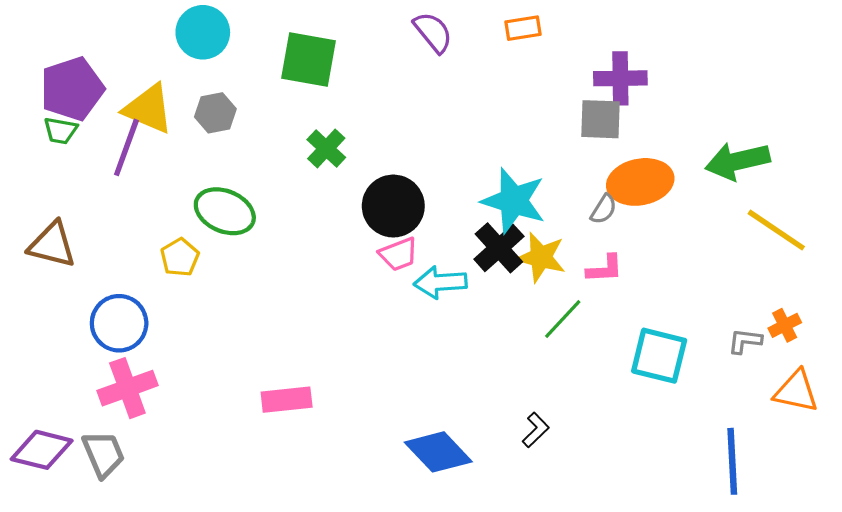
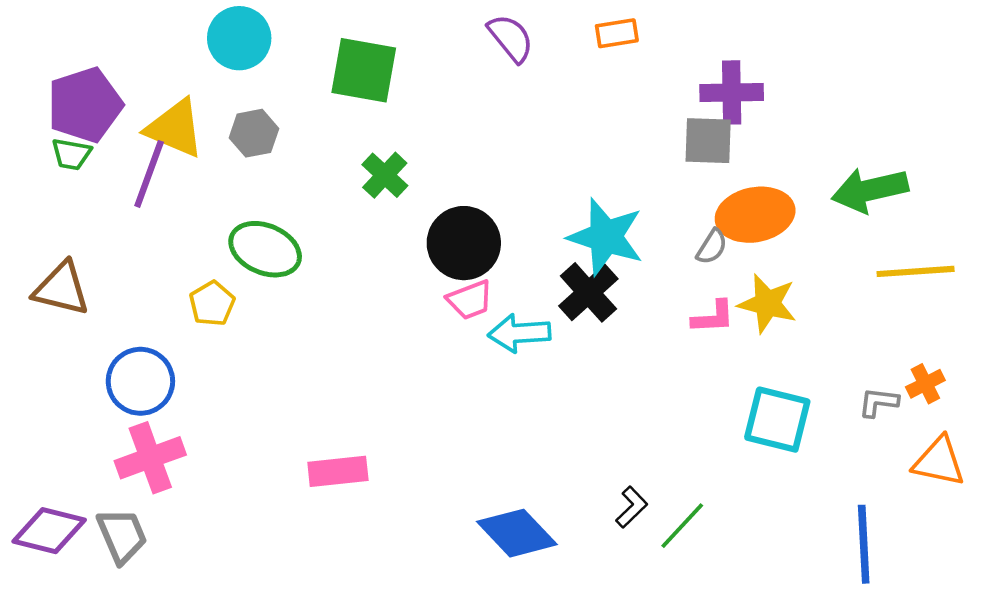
yellow line: (776, 230) -> (916, 271), turned -38
yellow star: (541, 257) -> (767, 304), moved
green line: (563, 319) -> (682, 526), moved

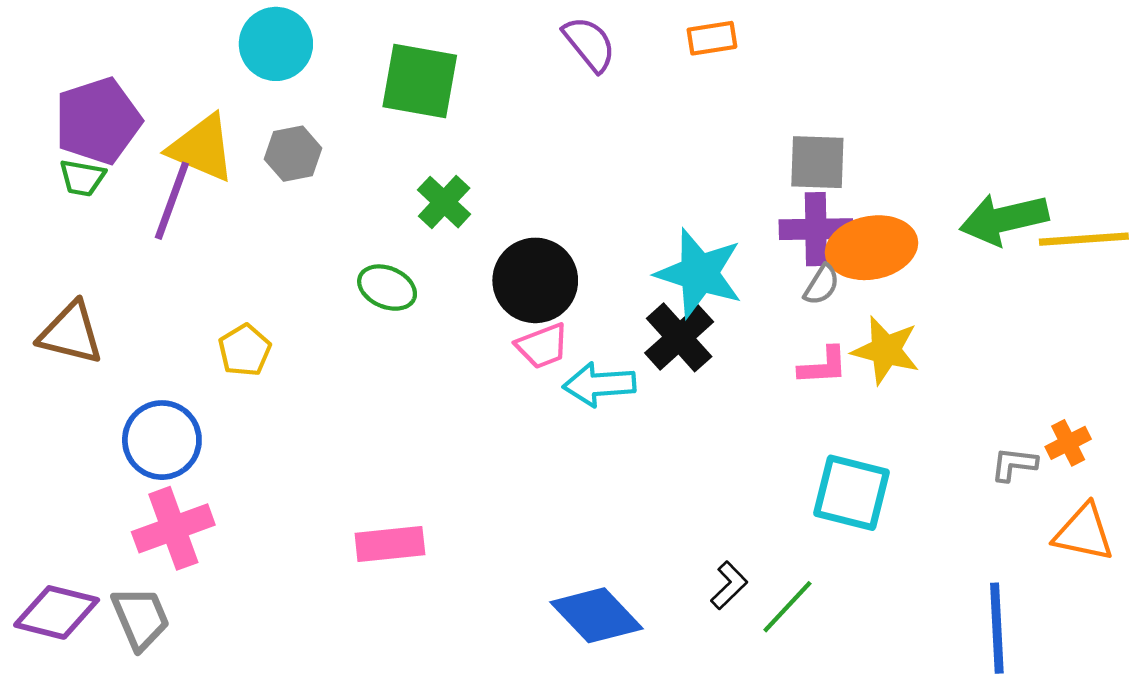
purple cross: (732, 92) -> (816, 229), moved
green ellipse: (265, 249) -> (387, 288), moved, size x0.7
yellow line: (916, 271) -> (1084, 239), moved
cyan square: (777, 420) -> (852, 493), moved

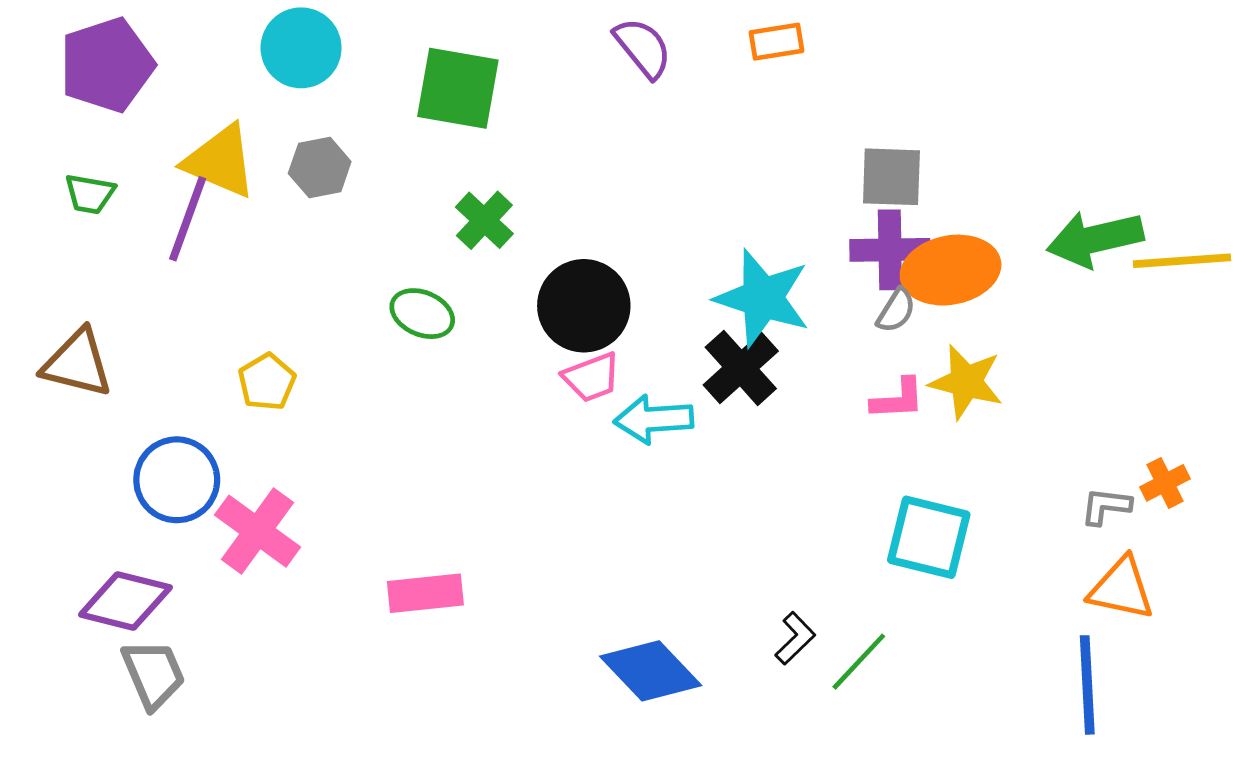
purple pentagon: (98, 121) -> (107, 65), moved
pink cross: (173, 528) -> (258, 531), moved, turned -34
orange triangle: (1084, 533) -> (1121, 589), moved
purple diamond: (57, 612) -> (125, 601), moved

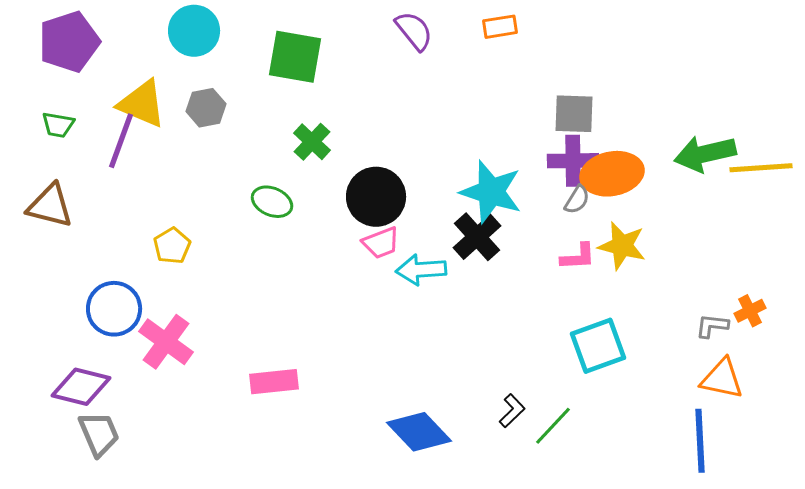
brown triangle: (77, 363) -> (50, 206), moved
cyan square: (929, 537) -> (598, 346), turned -34

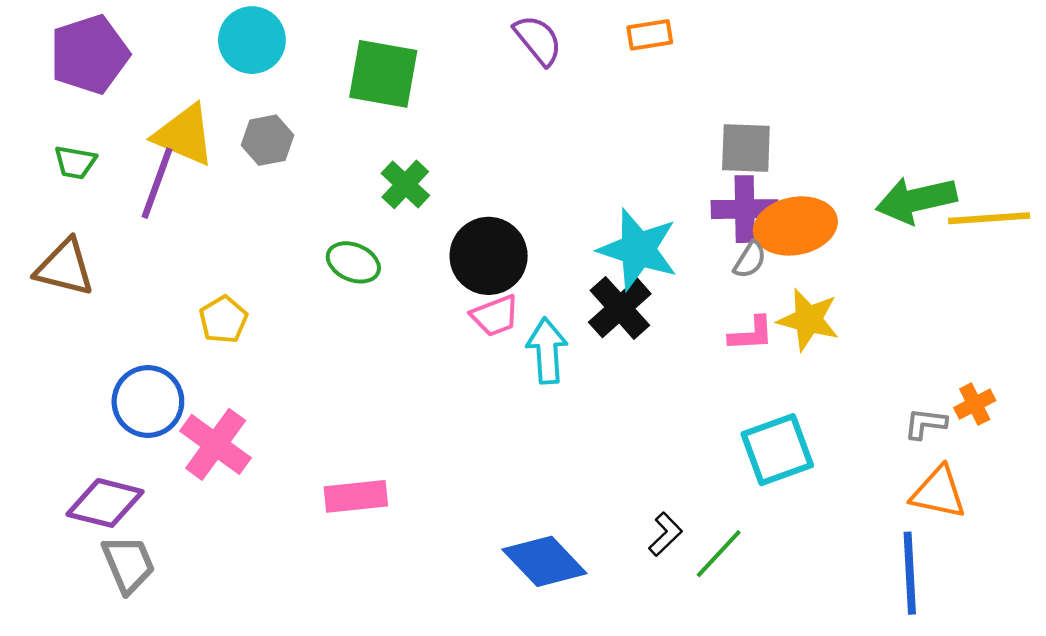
cyan arrow: (421, 270) -> (547, 351), turned 90

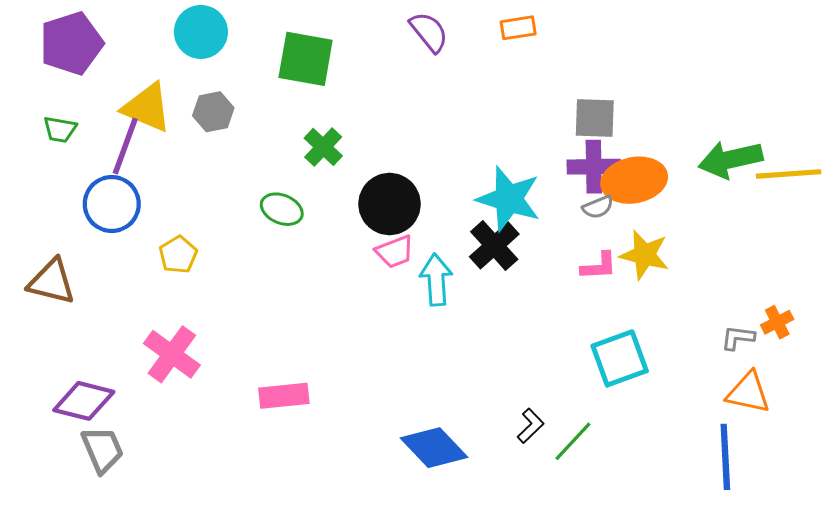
gray semicircle: (750, 260) -> (598, 207), turned 36
brown triangle: (65, 268) -> (52, 282), moved
blue circle: (148, 402) -> (112, 204), moved

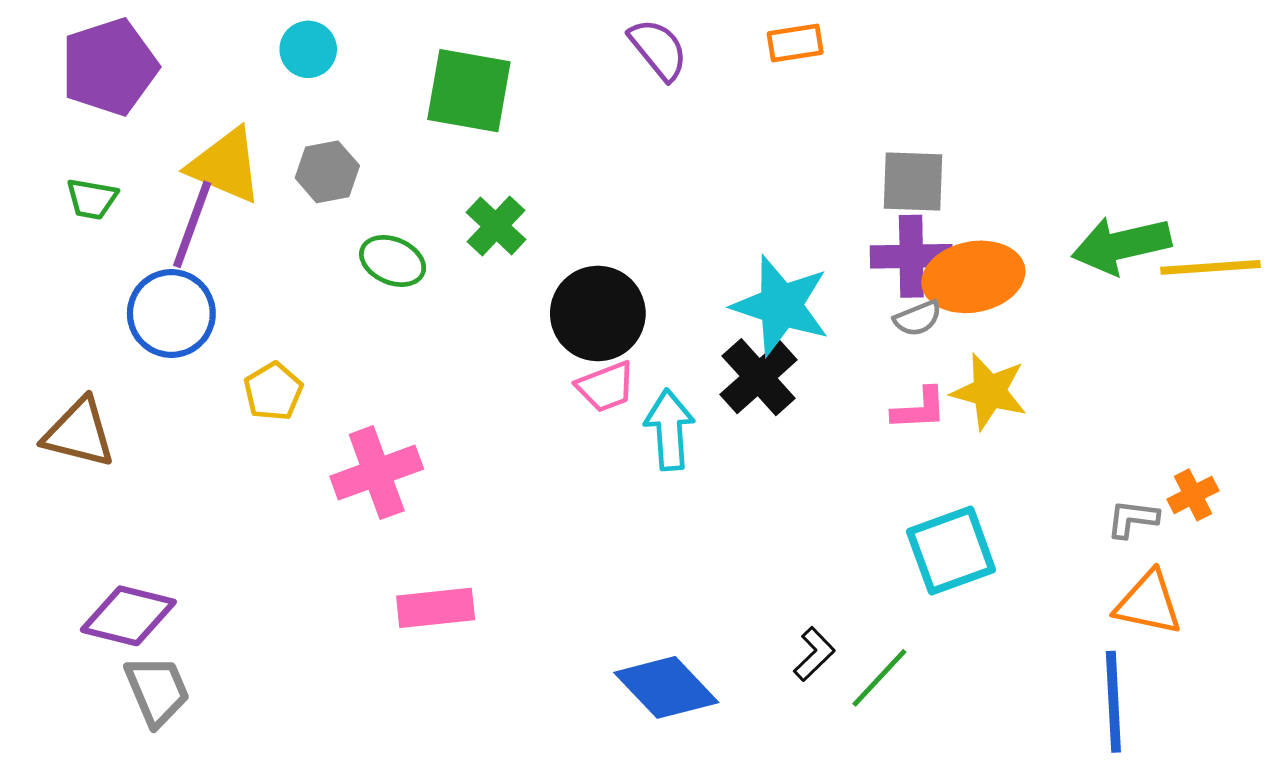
cyan circle: (201, 32) -> (308, 49), size x0.7
green ellipse: (282, 209) -> (393, 261), moved
pink cross: (172, 354) -> (377, 473), moved, turned 34

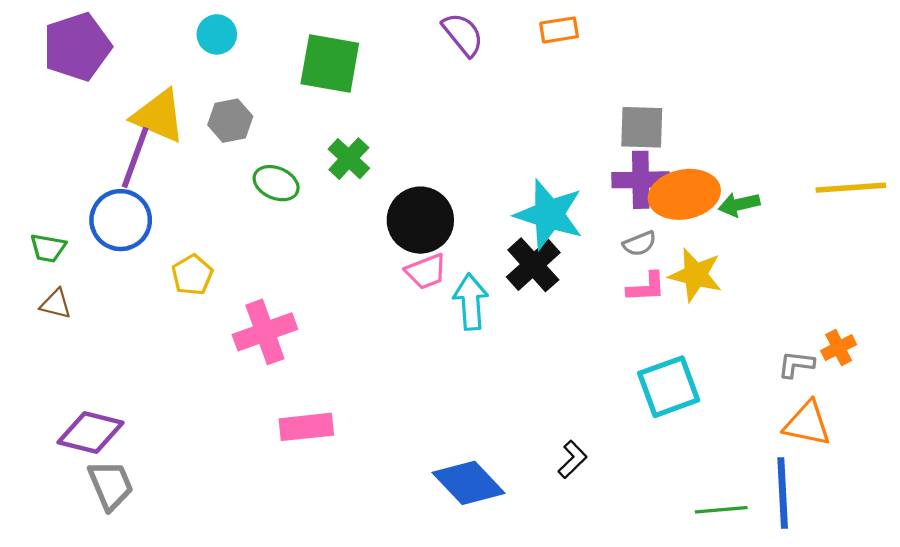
green trapezoid: (92, 199) -> (48, 248), moved
green arrow: (1121, 245) -> (739, 204), moved, size x0.6
gray semicircle: (918, 318) -> (640, 244), moved
brown triangle: (79, 433) -> (56, 304), size x0.6
green line: (879, 678) -> (721, 510), moved, turned 42

